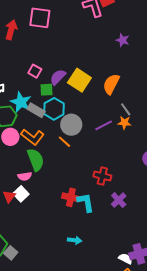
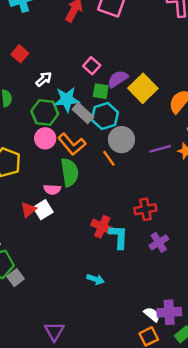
cyan star: (21, 102) -> (67, 99), turned 30
red cross: (102, 176) -> (145, 209), turned -36

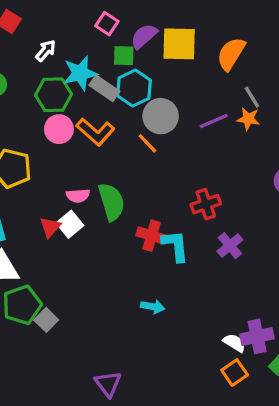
yellow square: (143, 88) -> (179, 44), turned -36
green semicircle: (70, 172) -> (111, 202), moved

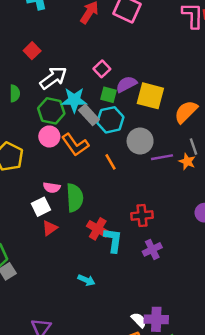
white arrow: (46, 51) -> (53, 78), size x1.6
gray circle: (161, 116) -> (140, 141), moved
red triangle: (50, 227) -> (50, 228), moved

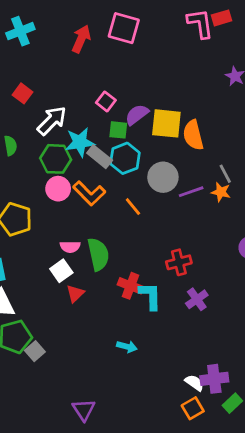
orange semicircle: (186, 112) -> (193, 135), moved, turned -50

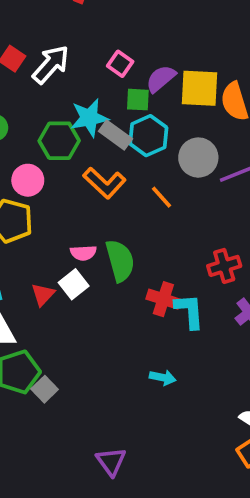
white arrow: (52, 121) -> (51, 64), moved
pink circle: (58, 189) -> (28, 180), moved
red triangle: (75, 294) -> (43, 294), moved

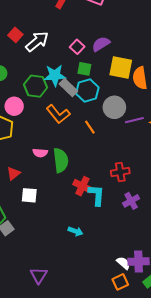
purple semicircle: (161, 79) -> (101, 44), moved
white square: (74, 284) -> (29, 195), moved, turned 35

